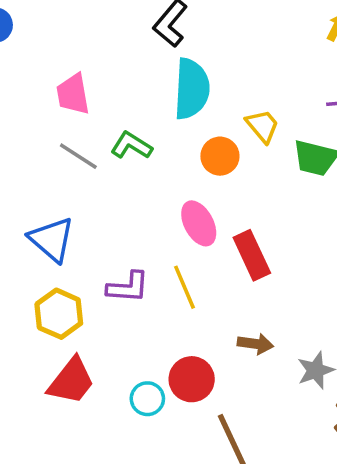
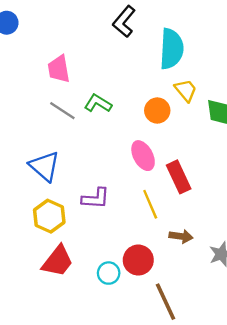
cyan semicircle: (192, 89) -> (171, 49), moved
yellow line: (185, 287) -> (150, 204), moved

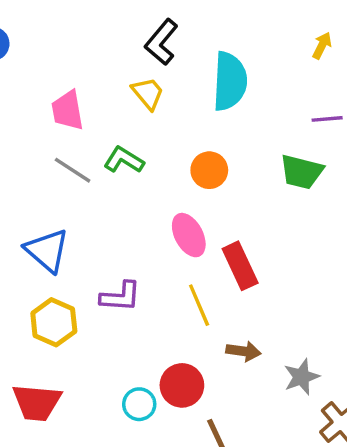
yellow trapezoid: (186, 90) -> (148, 93), moved
red trapezoid: (58, 261) -> (37, 402), moved, turned 57

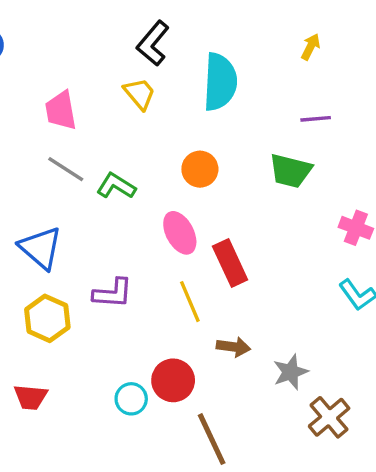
green L-shape: (124, 160) -> (116, 186), moved
red trapezoid: (37, 402) -> (31, 397), size x0.7

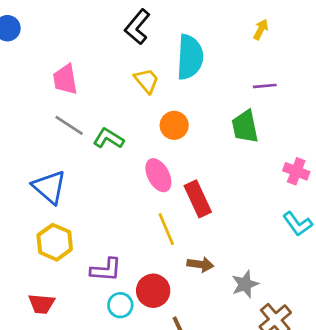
yellow trapezoid: (140, 94) -> (147, 81), moved
green trapezoid: (290, 171) -> (245, 127), turned 64
purple L-shape: (113, 293) -> (106, 270), moved

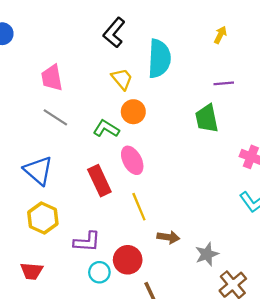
orange circle: (174, 125) -> (133, 112), moved
green L-shape: (108, 138) -> (106, 129), moved
red rectangle: (198, 199) -> (99, 181), moved

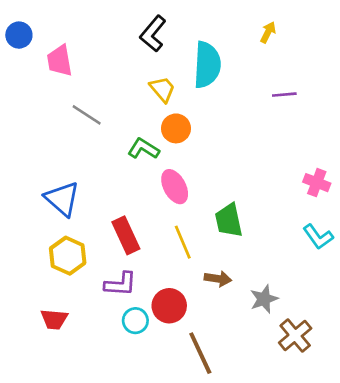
yellow arrow: (220, 35) -> (268, 32), moved
pink trapezoid: (52, 78) -> (60, 61), moved
gray line: (55, 117) -> (87, 115), moved
green trapezoid: (207, 118) -> (229, 220), moved
red rectangle: (99, 181) -> (126, 235), moved

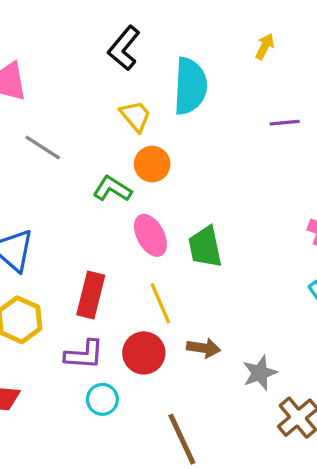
green trapezoid: (229, 220) -> (205, 247), moved
red rectangle: (126, 235) -> (91, 295), turned 39
red circle: (169, 306) -> (144, 353), moved

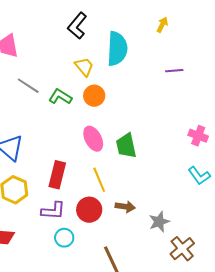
green L-shape: (112, 189) -> (60, 97), moved

